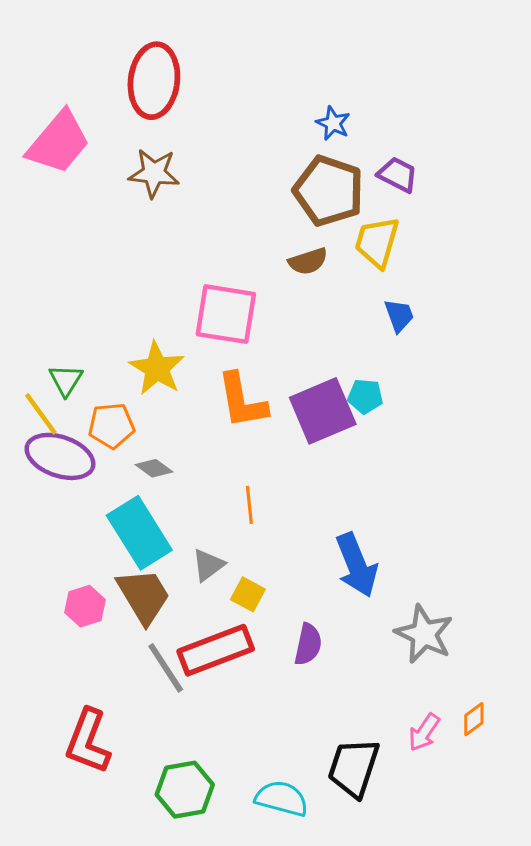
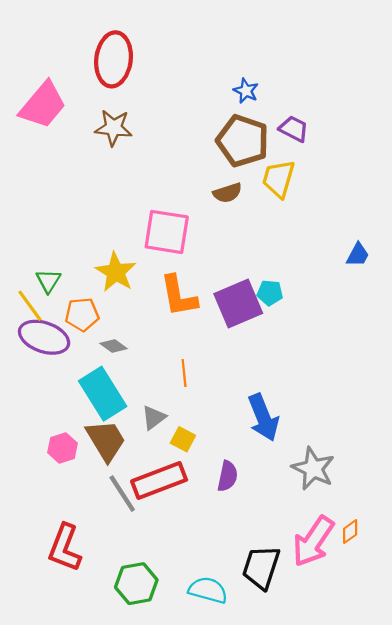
blue trapezoid: (399, 316) -> (358, 255), moved, turned 48
pink arrow: (424, 732) -> (313, 541), size x1.8

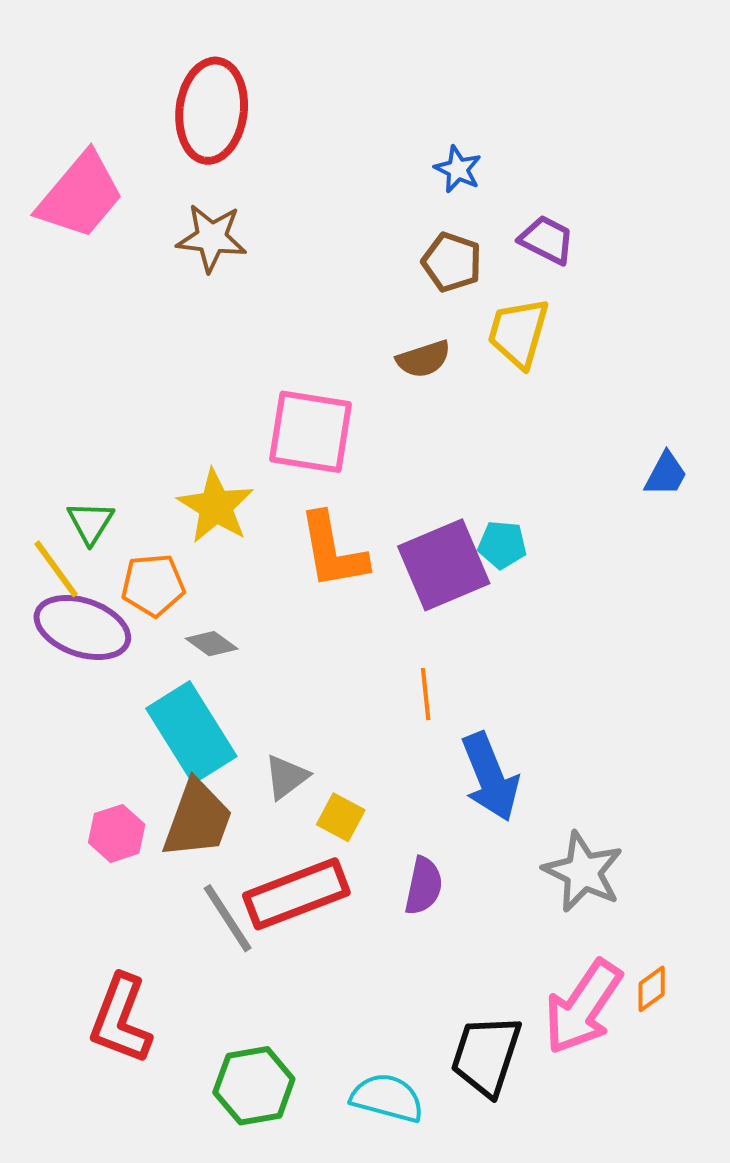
brown pentagon: (243, 141) -> (452, 262), size x0.6
orange line: (184, 373) -> (426, 694), moved
brown trapezoid: (106, 440) -> (197, 819), turned 51

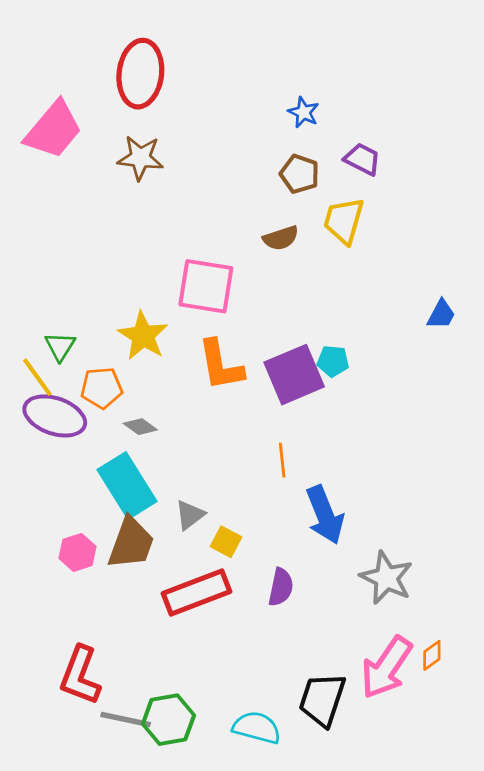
gray line: (228, 918) -> (126, 720), moved, turned -45

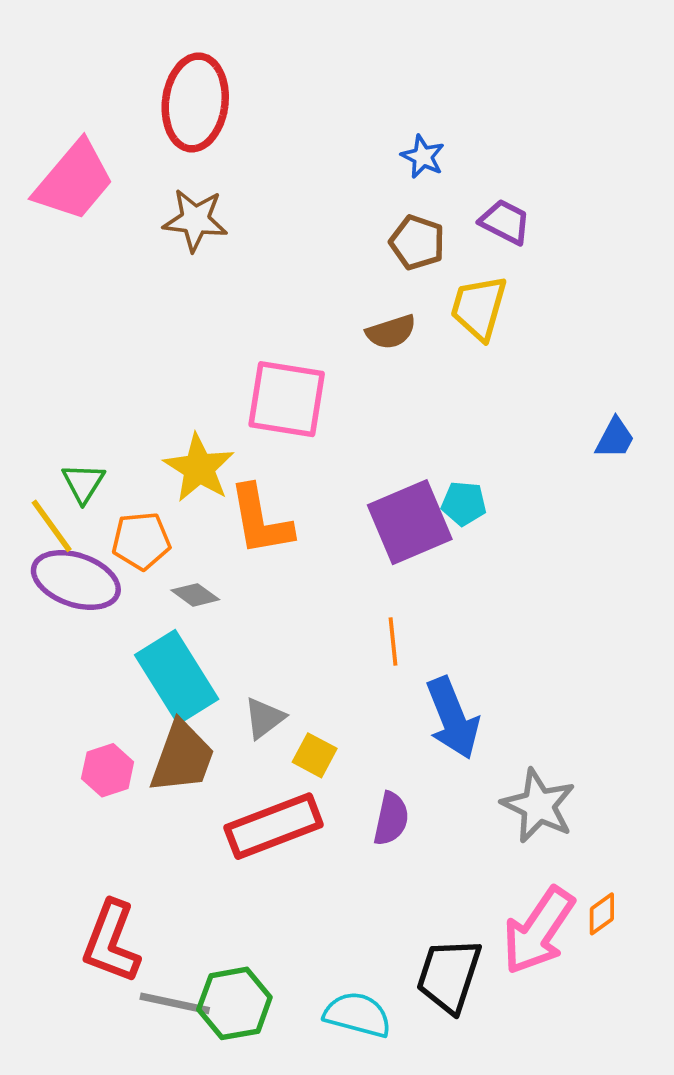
orange L-shape: (221, 365) -> (261, 520), moved

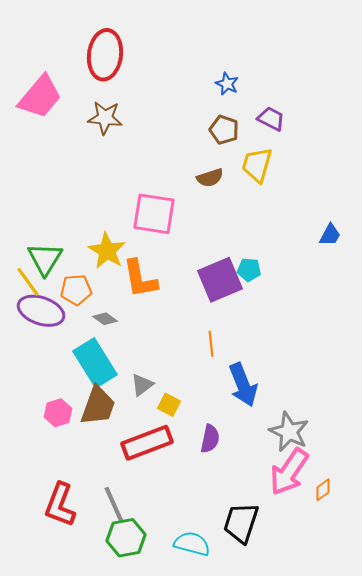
green triangle: (83, 483) -> (45, 259), size x1.5
pink arrow: (538, 931) -> (289, 472), moved
gray line: (175, 1003) -> (114, 505), moved, turned 54

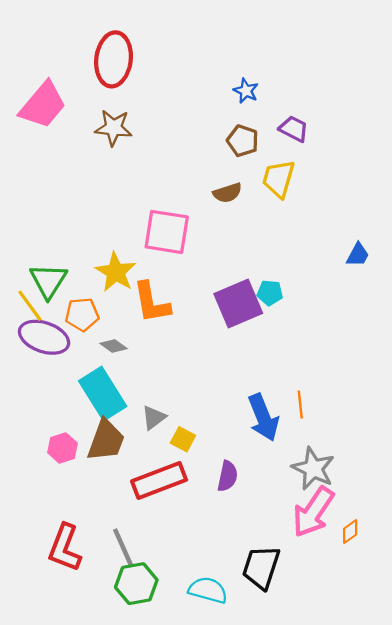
orange line: (211, 344) -> (300, 405), moved

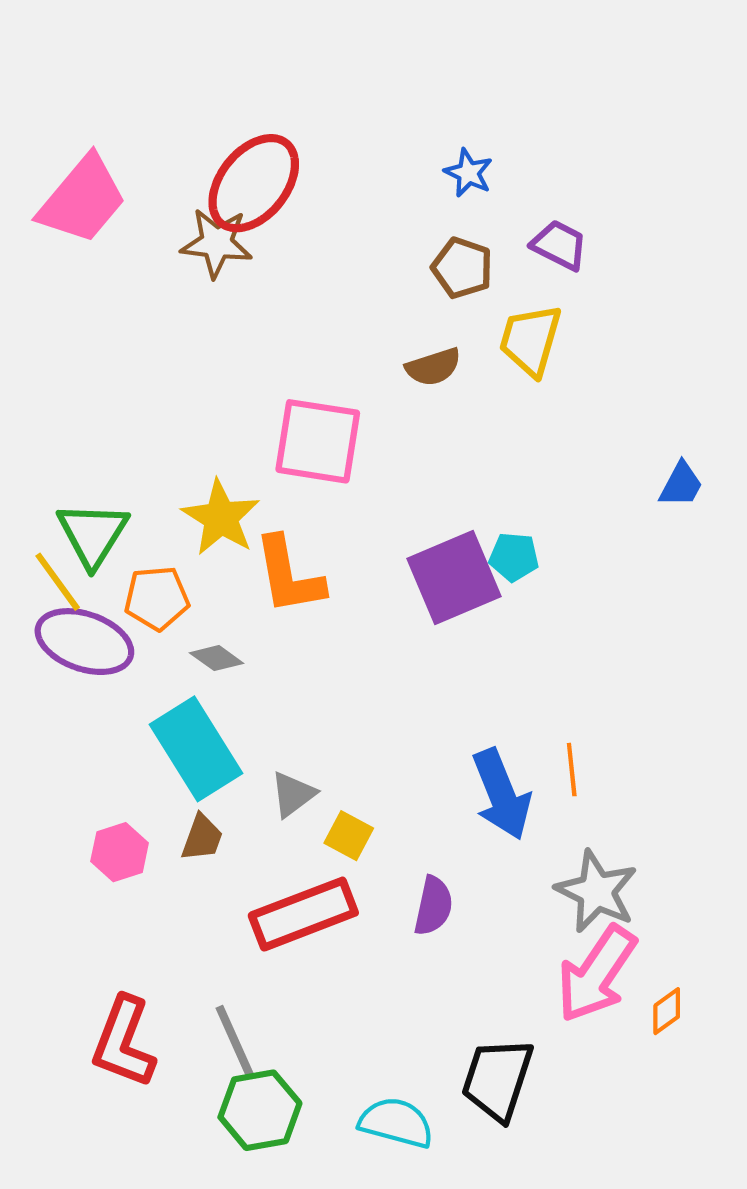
red ellipse: (114, 59) -> (254, 183), moved, turned 32
brown trapezoid: (106, 440) -> (202, 838), size x0.6

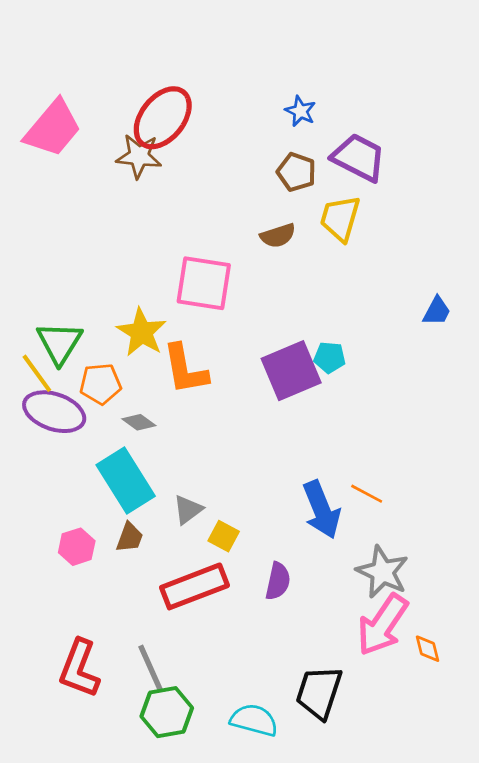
purple trapezoid: (559, 245) -> (359, 157), size x1.5
orange line: (572, 770) -> (367, 494), turned -56
orange diamond: (667, 1011) -> (427, 649), turned -68

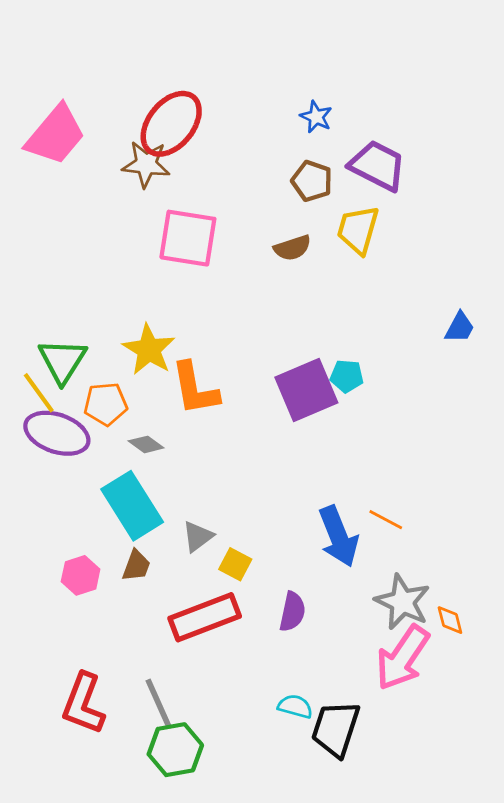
pink square: (204, 283) -> (188, 238), moved
orange diamond: (427, 649) -> (450, 620), moved
cyan semicircle: (254, 720) -> (295, 706), moved, size x0.7

